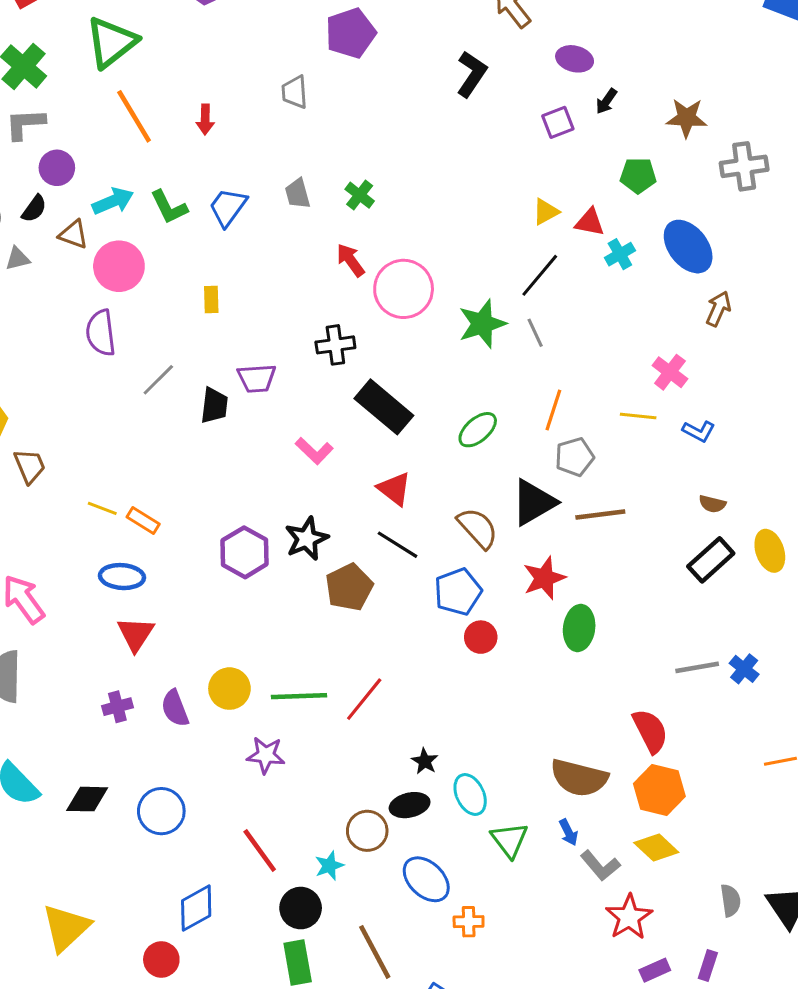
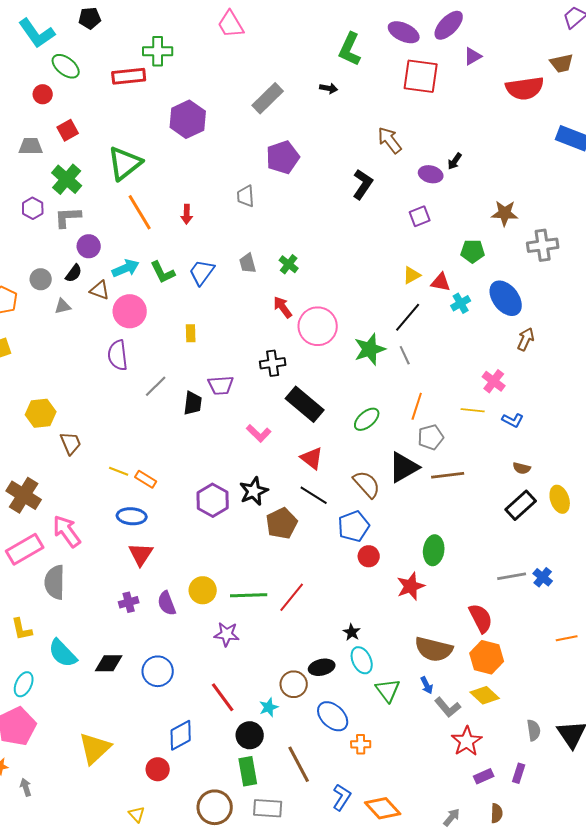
black arrow: (606, 101) -> (455, 161), moved
red star: (544, 578) -> (411, 586), moved
black star: (425, 761) -> (352, 632), moved

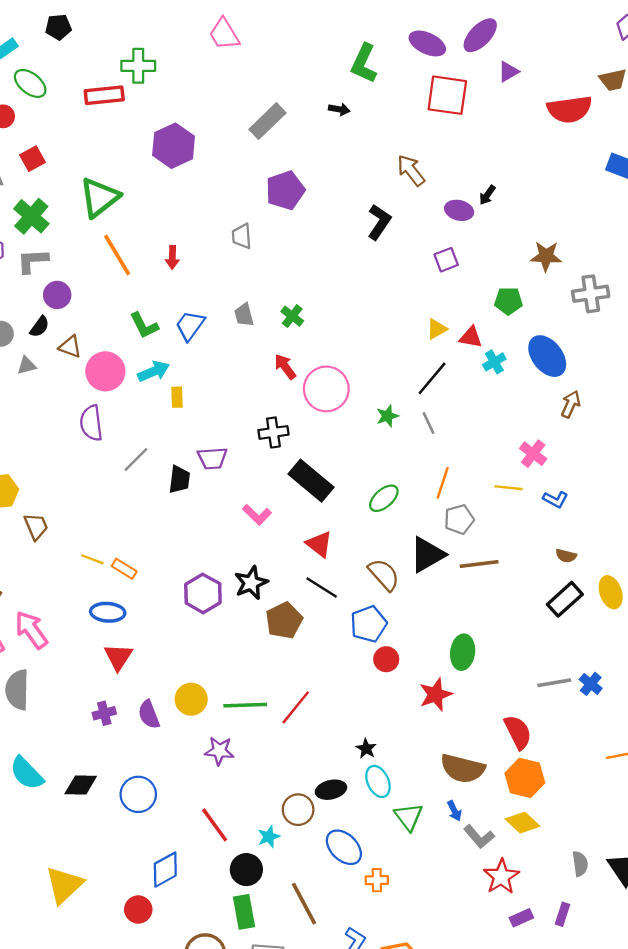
cyan arrow: (126, 268) -> (154, 371), moved
green star: (370, 349) -> (387, 416), size x0.6

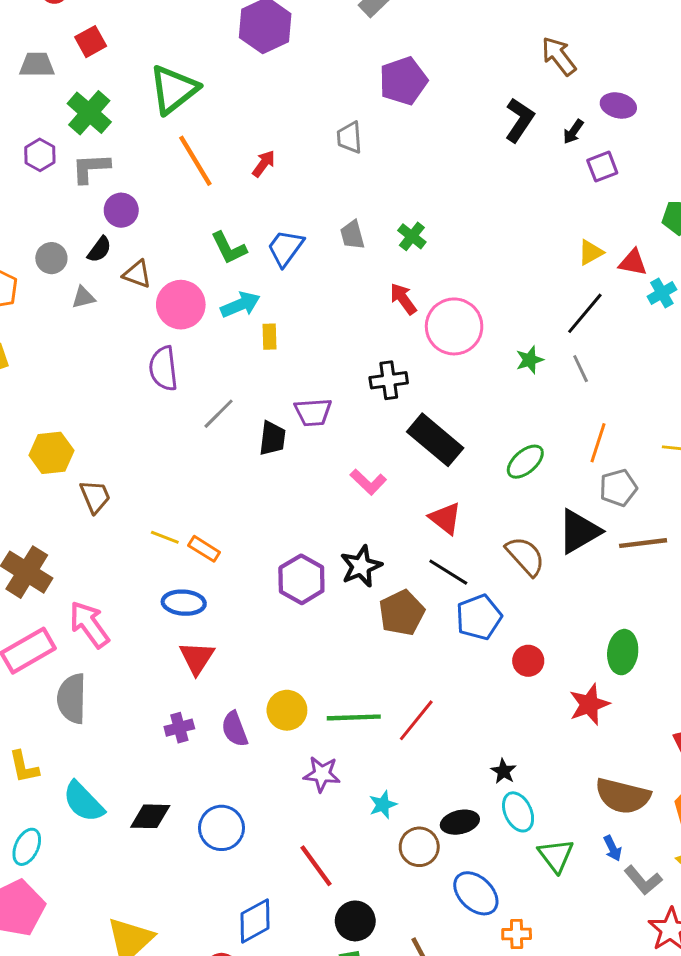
black arrow: (487, 195) -> (573, 132), moved
red arrow: (172, 257) -> (264, 164), turned -145
blue pentagon: (369, 624) -> (479, 617), moved
cyan star: (269, 837) -> (383, 805), moved

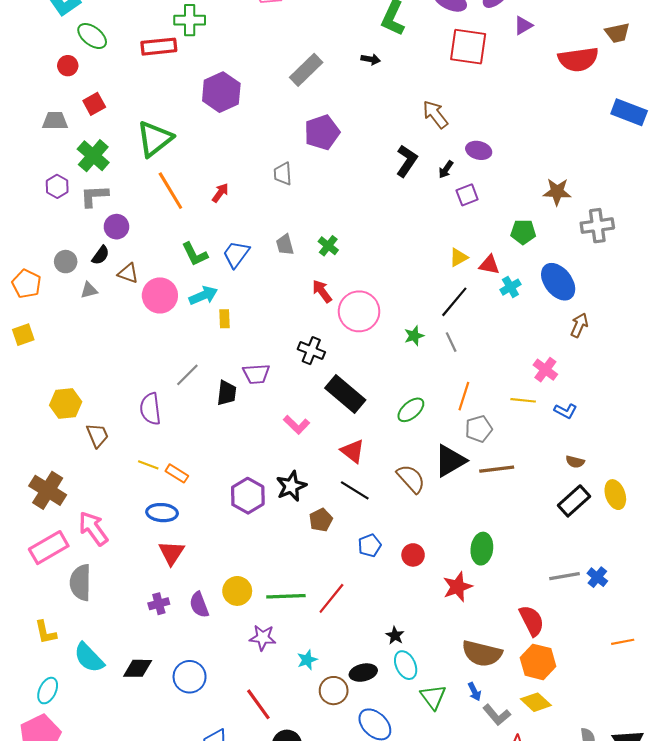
purple semicircle: (163, 369) -> (150, 409), moved
black cross: (389, 380) -> (311, 351), turned 30
brown pentagon: (402, 613) -> (321, 520), size x0.7
blue pentagon: (479, 617) -> (370, 545), moved, size x0.7

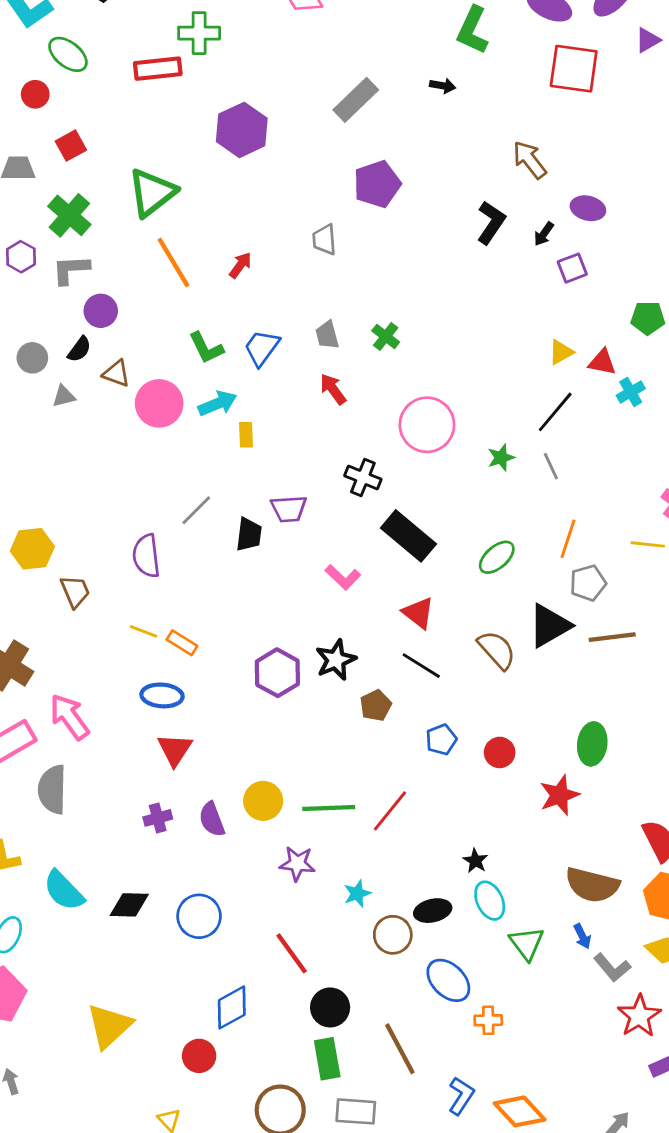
red arrow: (322, 291) -> (333, 389), moved

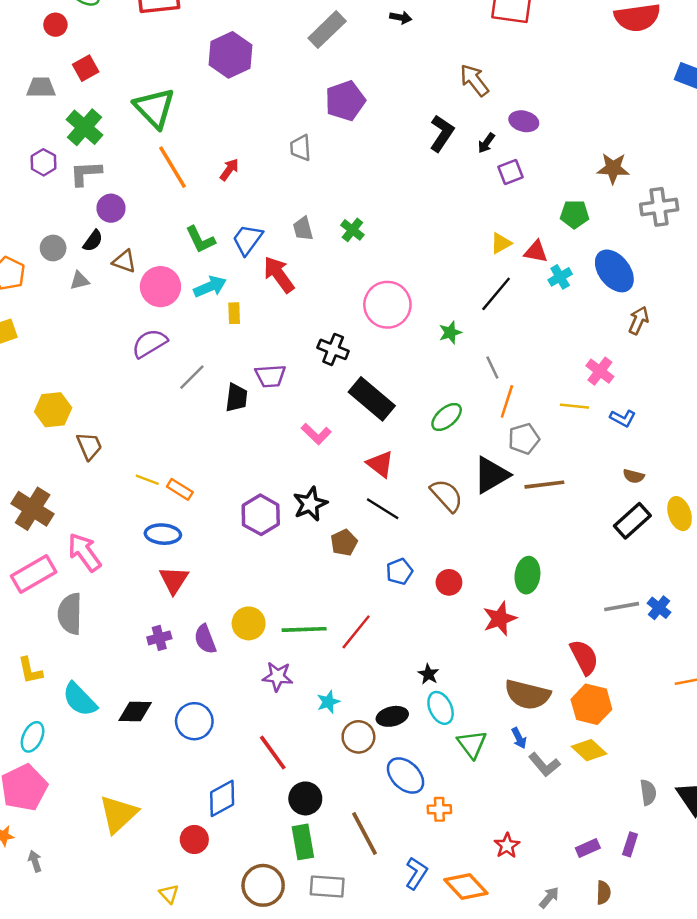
green triangle: (152, 193) -> (154, 108), turned -36
red arrow: (333, 389) -> (279, 275), moved, size x1.4
gray line: (551, 466) -> (492, 368), moved
purple semicircle: (146, 556) -> (150, 343), moved, turned 66
red star: (639, 1016) -> (507, 846), moved, size x0.7

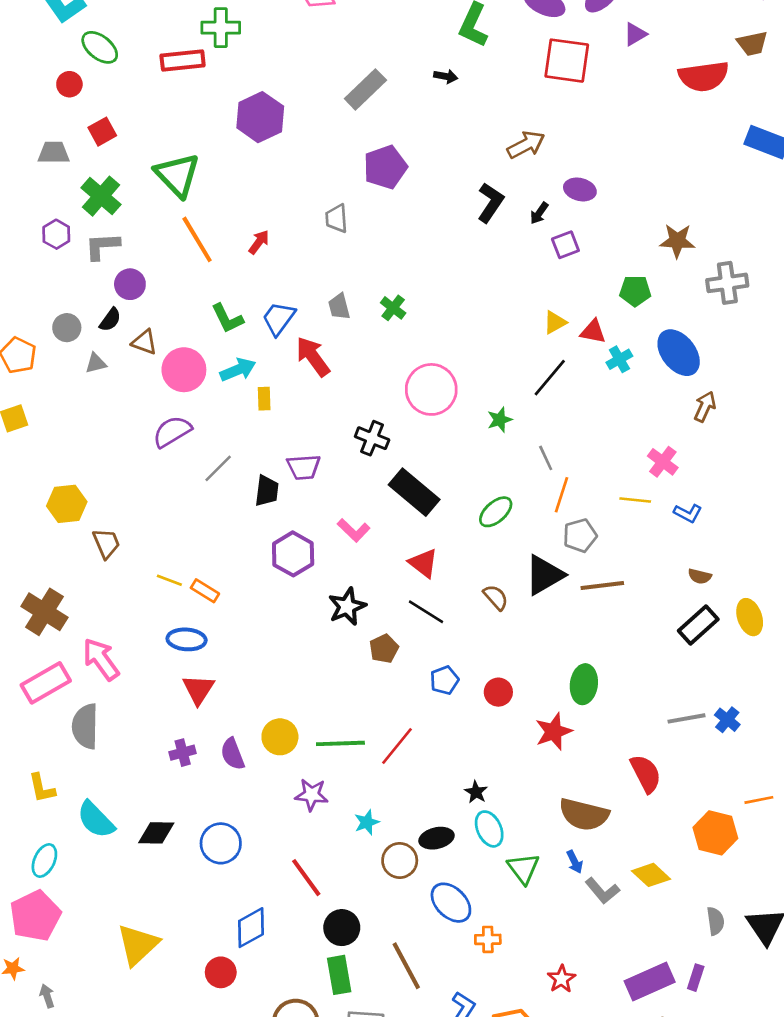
brown arrow: (474, 80) -> (526, 145), turned 100
brown semicircle: (447, 495) -> (496, 597), size x0.7
purple hexagon: (261, 515) -> (293, 554), moved
orange hexagon: (591, 704) -> (715, 833), moved
purple rectangle: (588, 848) -> (650, 982), size x1.8

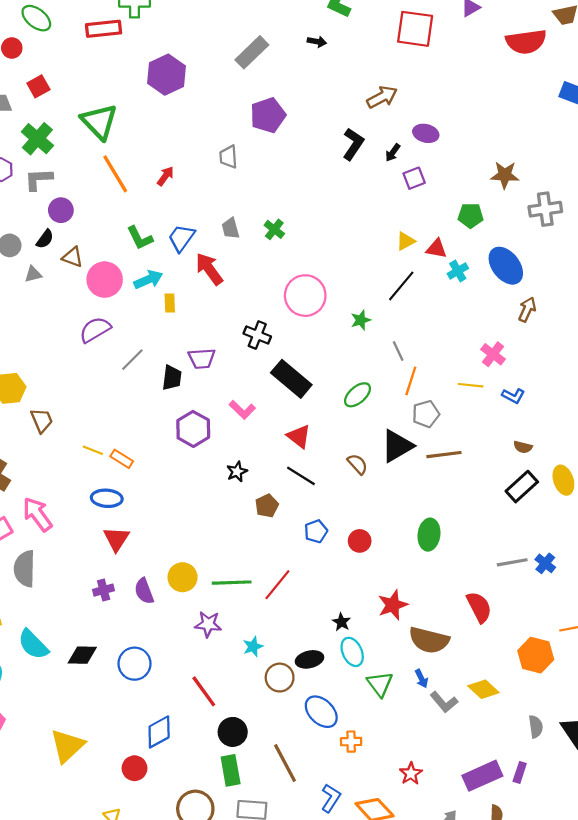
black star: (347, 607) -> (237, 472), size x0.7
red star: (554, 732) -> (393, 605), moved

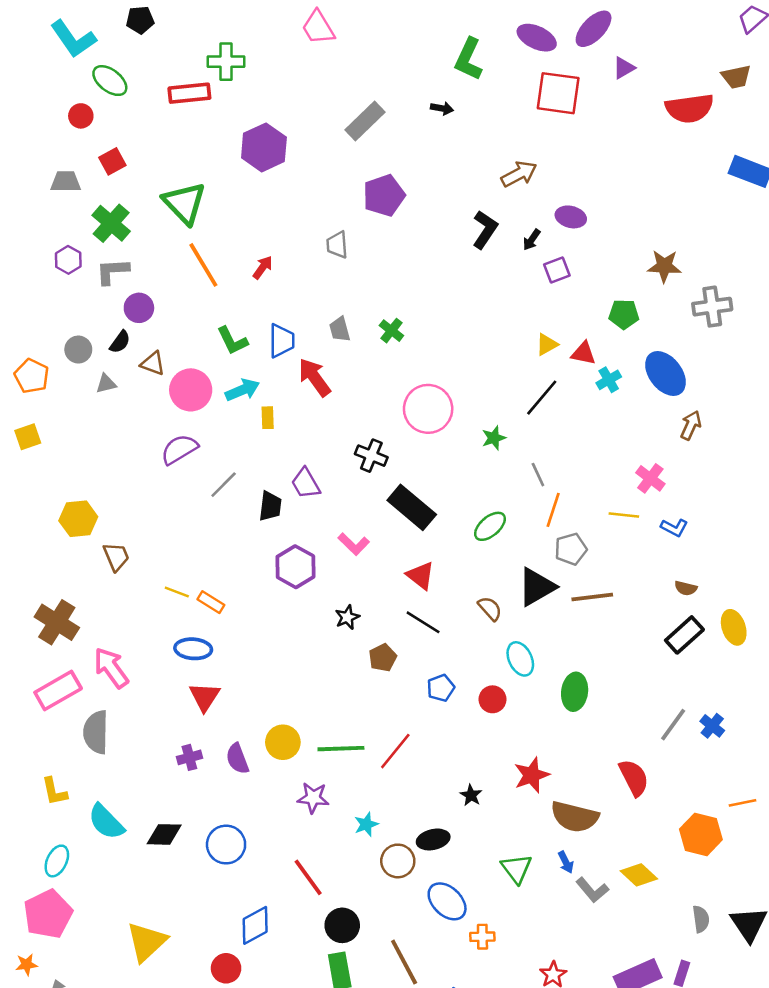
blue trapezoid: (181, 238) -> (282, 341), turned 144
purple trapezoid: (202, 358) -> (306, 483), turned 64
gray line: (512, 562) -> (673, 725), turned -44
cyan ellipse: (352, 652) -> (520, 659), moved

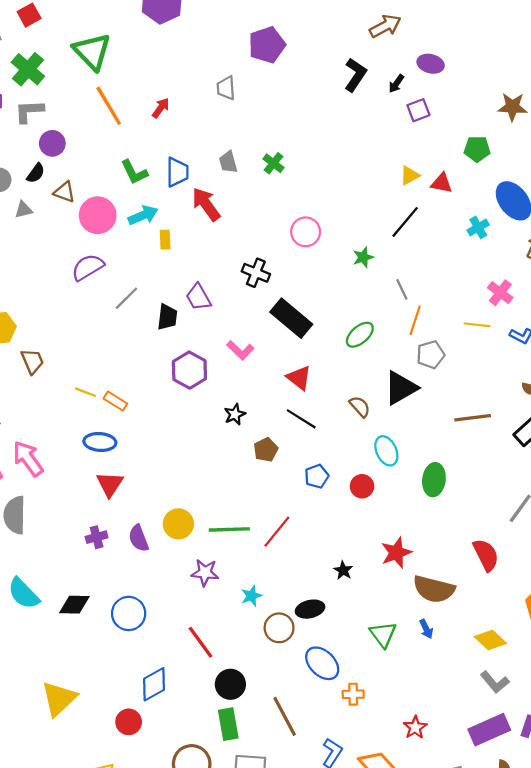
cyan cross: (609, 380) -> (478, 227), moved
pink circle: (428, 409) -> (306, 232), size x0.7
brown line: (592, 597) -> (473, 418), moved
gray L-shape: (592, 890) -> (495, 682), moved

